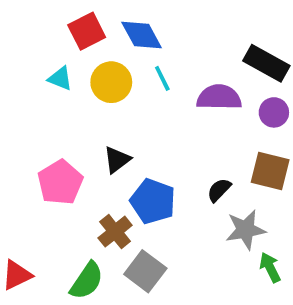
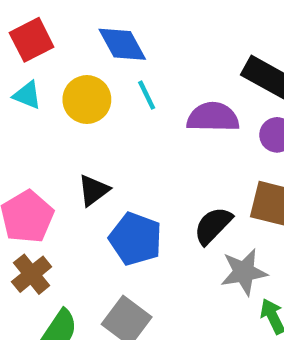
red square: (87, 31) -> (32, 40), moved
black semicircle: (219, 190) -> (213, 226), size x1.4
brown cross: (115, 232) -> (32, 274), moved

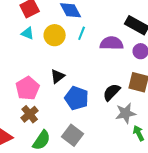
cyan line: (147, 95) -> (82, 33), turned 48

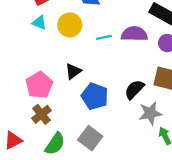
cyan line: (82, 33) -> (104, 37), moved, turned 56

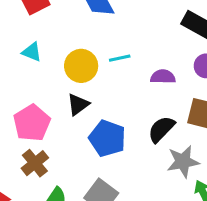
cyan triangle: (39, 23) -> (32, 52), moved
yellow circle: (70, 25) -> (81, 66), moved
purple semicircle: (134, 34) -> (163, 77), moved, size x0.7

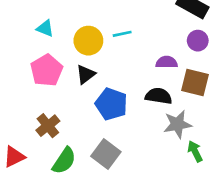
purple semicircle: (163, 77) -> (167, 62), moved
pink pentagon: (32, 123) -> (47, 70), moved
black semicircle: (161, 129) -> (159, 96), turned 55

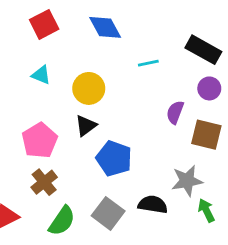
cyan line: (122, 34) -> (148, 63), moved
purple semicircle: (167, 62) -> (175, 112), turned -70
pink pentagon: (47, 70) -> (40, 141), moved
black semicircle: (159, 96) -> (153, 205), moved

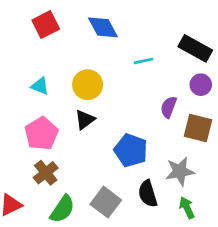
cyan triangle: (41, 75) -> (40, 86), moved
blue pentagon: (114, 158) -> (131, 150), moved
black semicircle: (153, 205) -> (148, 194), turned -116
green arrow: (206, 210) -> (187, 208), moved

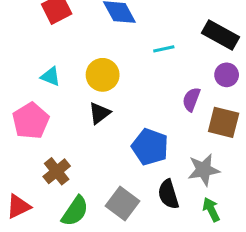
pink pentagon: (41, 134) -> (31, 121), moved

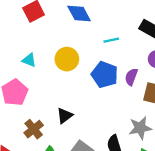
black triangle: (100, 113) -> (65, 116), moved
blue pentagon: (150, 147) -> (105, 75), moved

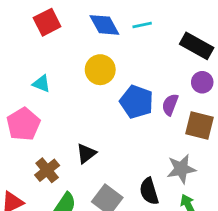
cyan line: (111, 40) -> (142, 25), moved
yellow circle: (67, 59) -> (100, 70), moved

